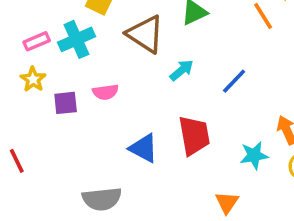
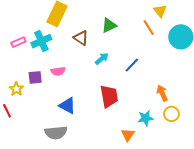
brown triangle: (145, 34) -> (81, 38), size x0.7
yellow star: (33, 79) -> (16, 89), moved
blue triangle: (144, 148) -> (67, 106), moved
cyan star: (254, 155) -> (145, 118), moved

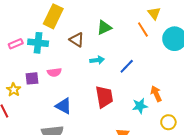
cyan cross: (41, 41) -> (38, 43), turned 30
cyan arrow: (102, 59) -> (97, 60), turned 32
yellow circle: (171, 114) -> (168, 122), moved
cyan star: (145, 118) -> (140, 106), moved

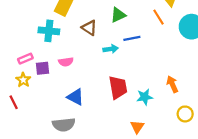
pink rectangle: (16, 44) -> (25, 59), moved
blue line: (127, 66) -> (132, 38), moved, turned 35
cyan star: (140, 106) -> (145, 97), moved

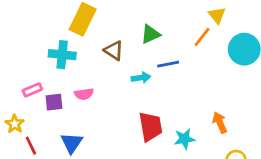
orange line: (159, 17) -> (202, 37), turned 70
yellow star: (23, 80) -> (15, 124), moved
blue triangle: (75, 97) -> (72, 143), moved, turned 36
red line: (14, 102) -> (31, 146), moved

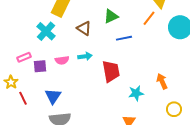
cyan cross: (62, 55) -> (46, 31), turned 36
cyan arrow: (141, 78) -> (85, 56), moved
red trapezoid: (150, 127) -> (111, 71), moved

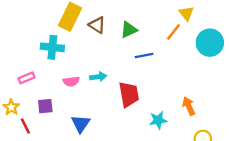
brown triangle: (84, 28) -> (97, 25), moved
cyan cross: (46, 31) -> (52, 47), turned -36
purple square: (40, 66) -> (45, 106), moved
blue triangle: (53, 96) -> (81, 124), moved

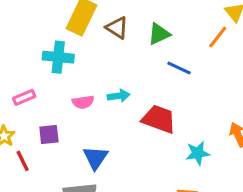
blue line: (144, 56) -> (179, 68), turned 36
red trapezoid: (129, 94) -> (159, 119), turned -60

